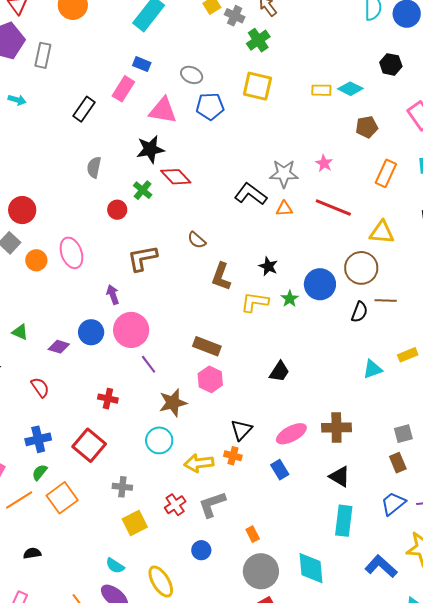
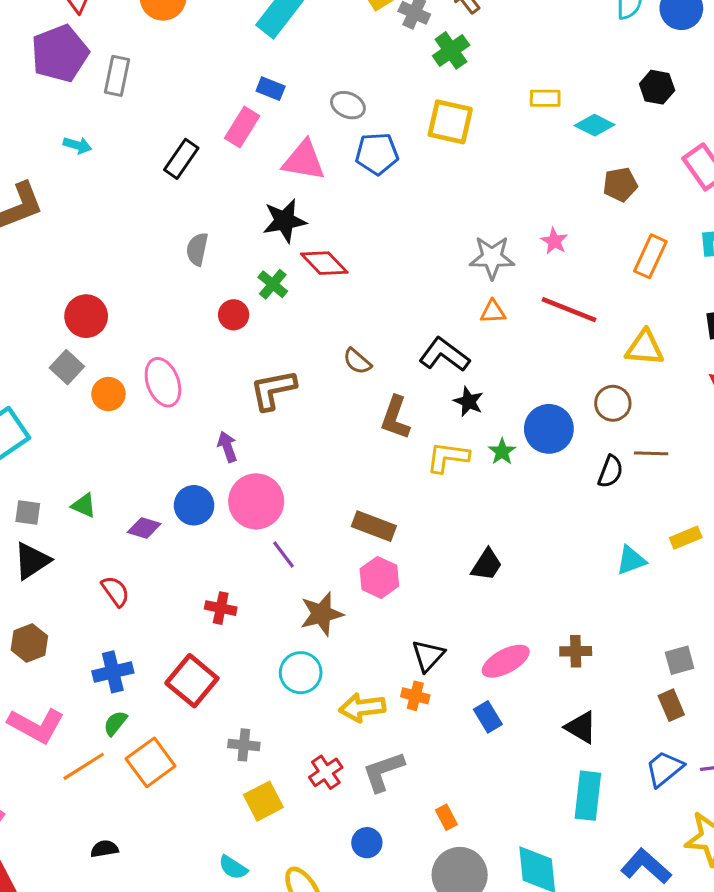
yellow rectangle: (321, 90) -> (545, 98), moved
black L-shape: (251, 194) -> (444, 355), moved
brown circle: (361, 268) -> (613, 403), size x0.7
brown cross: (336, 428) -> (576, 651), size x0.7

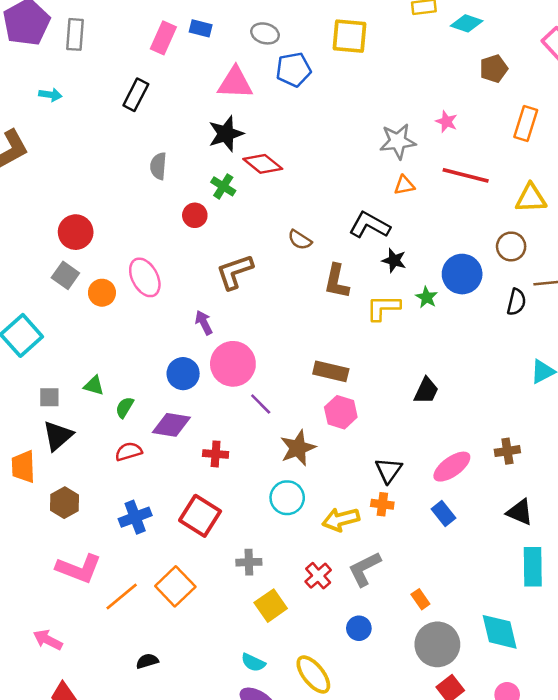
pink rectangle: (242, 127) -> (163, 38), moved
purple diamond: (144, 528) -> (171, 425), moved, size x1.4
red semicircle: (115, 591) -> (129, 452), turned -64
green semicircle: (115, 723) -> (125, 407), moved

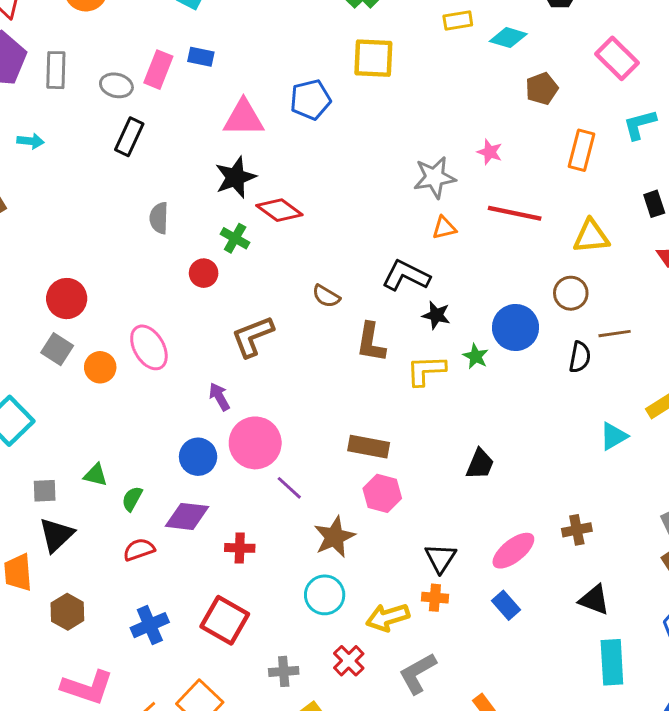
gray ellipse: (265, 33) -> (116, 85), moved
red cross: (318, 576) -> (349, 661), moved

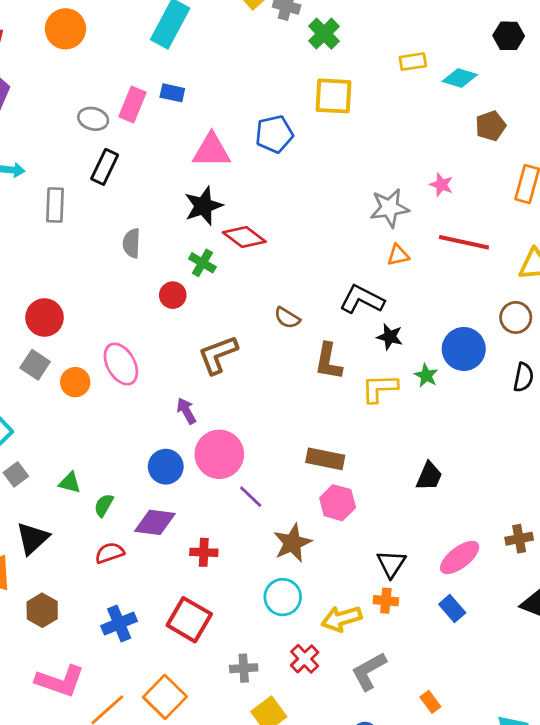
gray rectangle: (56, 70) -> (55, 205), moved
gray square: (45, 491) -> (16, 474), moved, turned -35

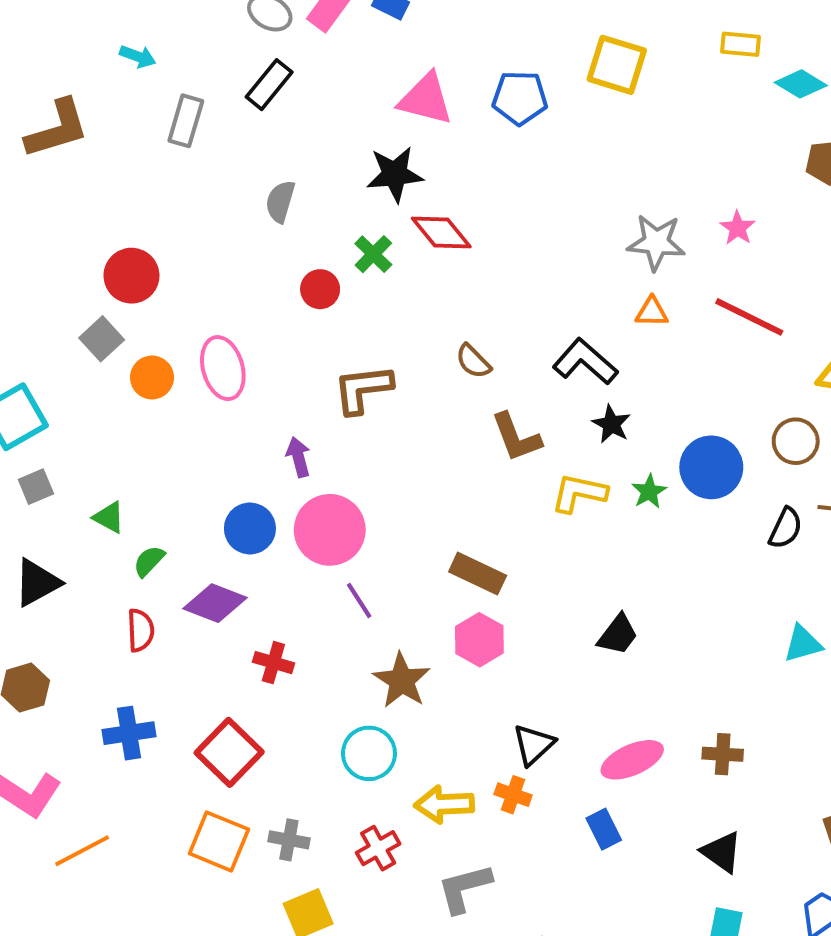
brown L-shape: (328, 361) -> (516, 437), turned -45
brown star: (292, 543) -> (402, 680), turned -30
red semicircle: (110, 553) -> (141, 630), turned 92
orange square: (165, 697) -> (219, 841), moved, turned -36

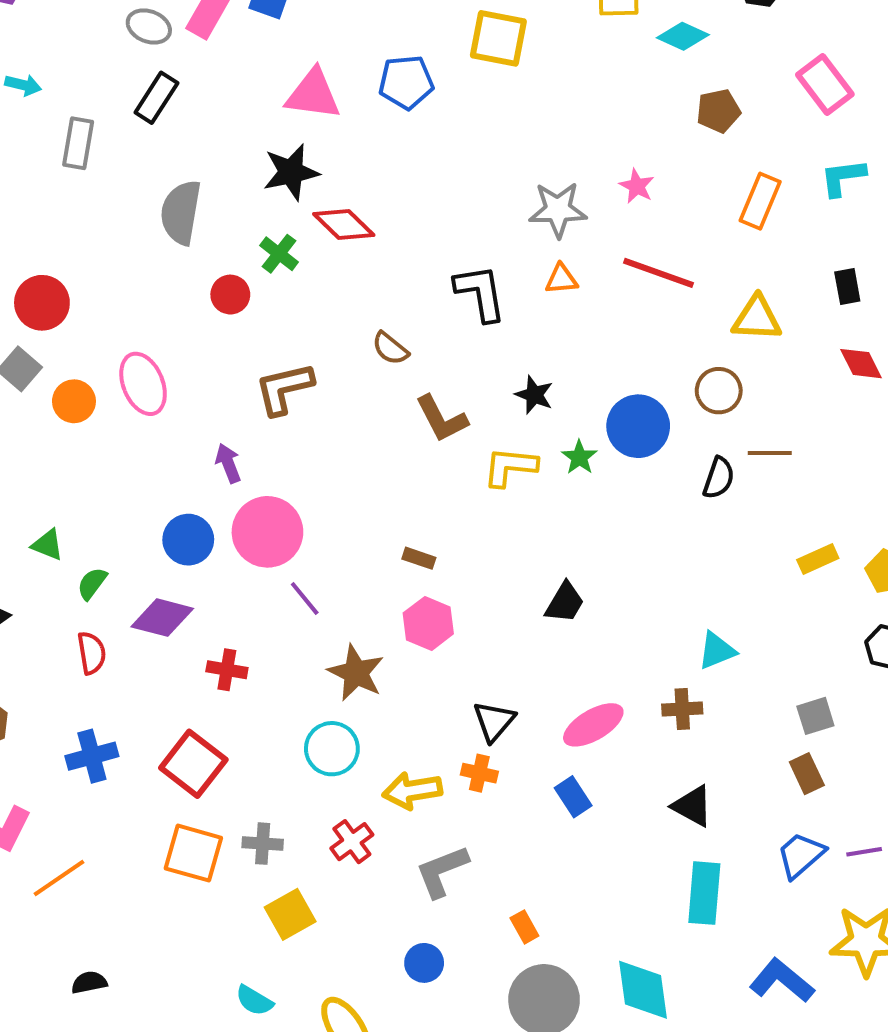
gray semicircle: (280, 202) -> (181, 212), size x1.5
black L-shape: (585, 362) -> (480, 293), moved, turned 46
brown rectangle: (478, 574) -> (419, 558), size x0.6
cyan triangle: (803, 644) -> (717, 651), moved

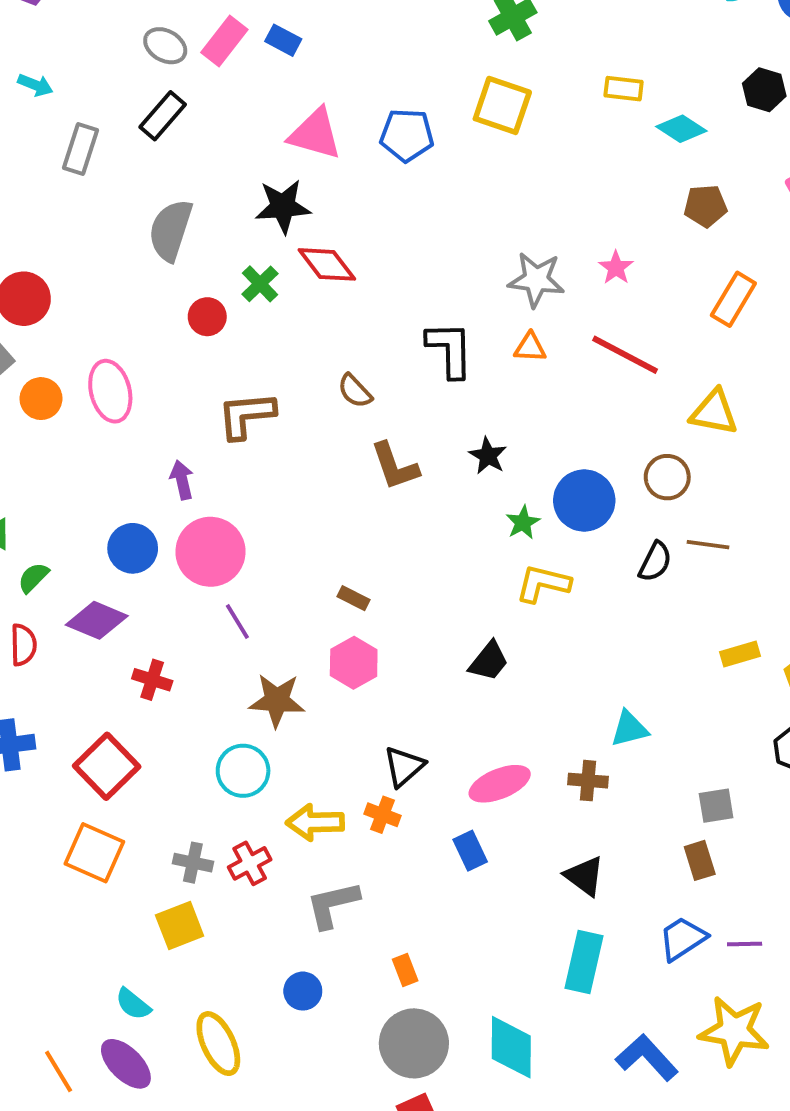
yellow L-shape: (510, 467) -> (543, 584), moved
brown star: (356, 673) -> (277, 700), turned -30
gray cross: (263, 844) -> (193, 863), moved

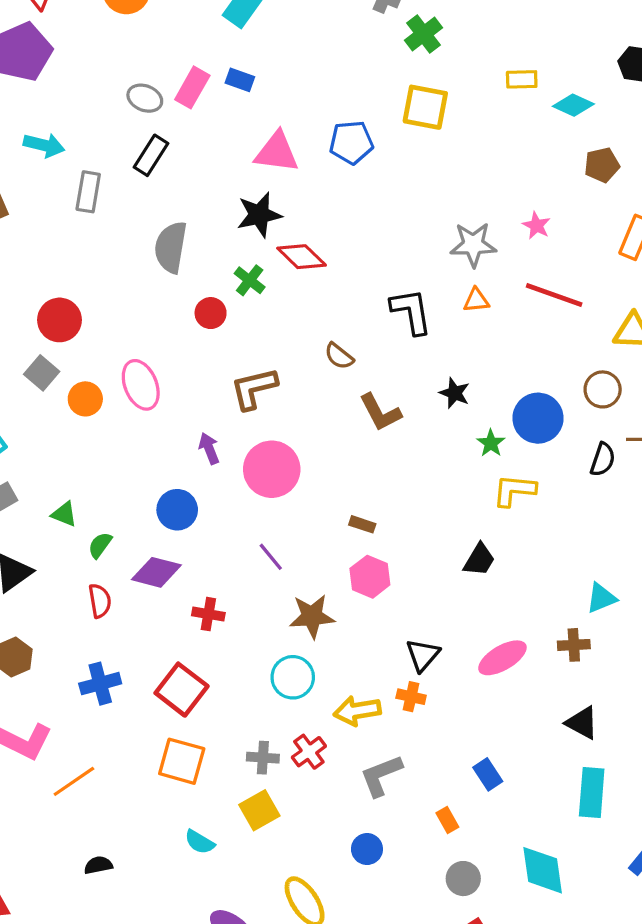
cyan arrow: (35, 85) -> (44, 145), size x1.4
pink circle: (210, 552) -> (272, 469), moved
blue rectangle: (470, 851) -> (488, 774), moved
cyan semicircle: (133, 1004) -> (200, 842), moved
gray circle: (414, 1043) -> (463, 879), size x0.6

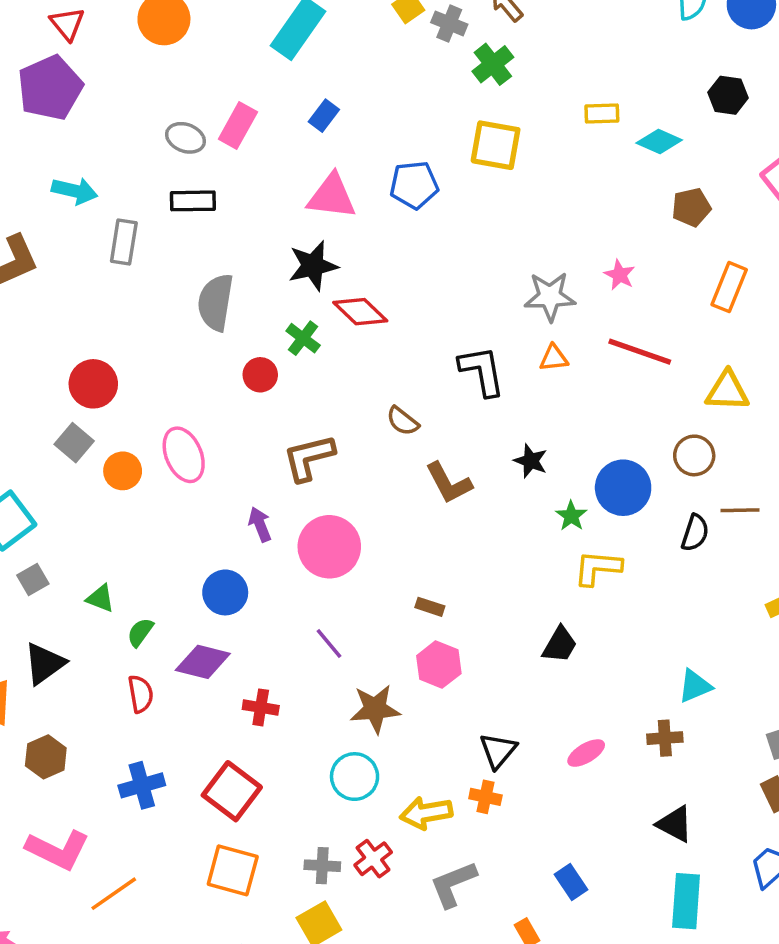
blue rectangle: (240, 80) -> (324, 116), moved, turned -72
black rectangle: (151, 155) -> (193, 201), turned 57
pink ellipse: (502, 658) -> (586, 753), size x0.7

